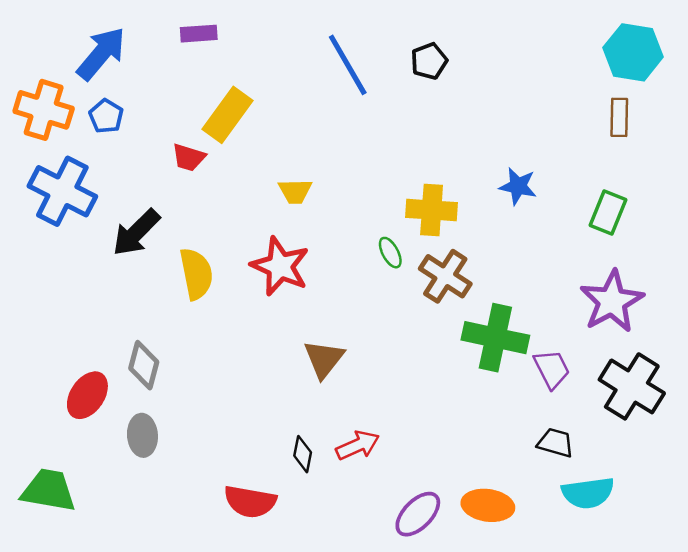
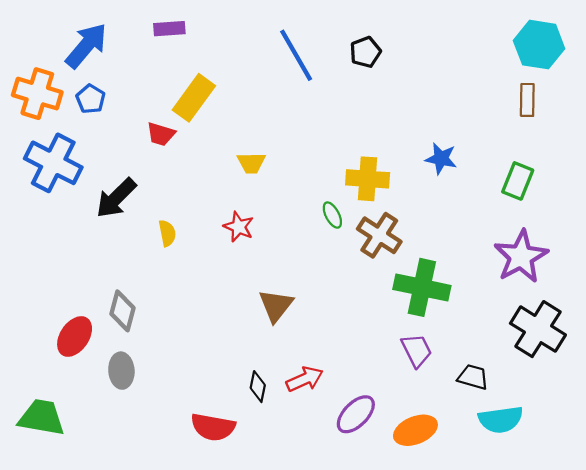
red star: (280, 266) -> (239, 227), size x0.6
yellow semicircle: (196, 274) -> (167, 233), size x0.6
purple trapezoid: (552, 369) -> (417, 350), moved
orange ellipse: (488, 505) -> (415, 430), turned -30
purple ellipse: (418, 514) -> (356, 414), moved

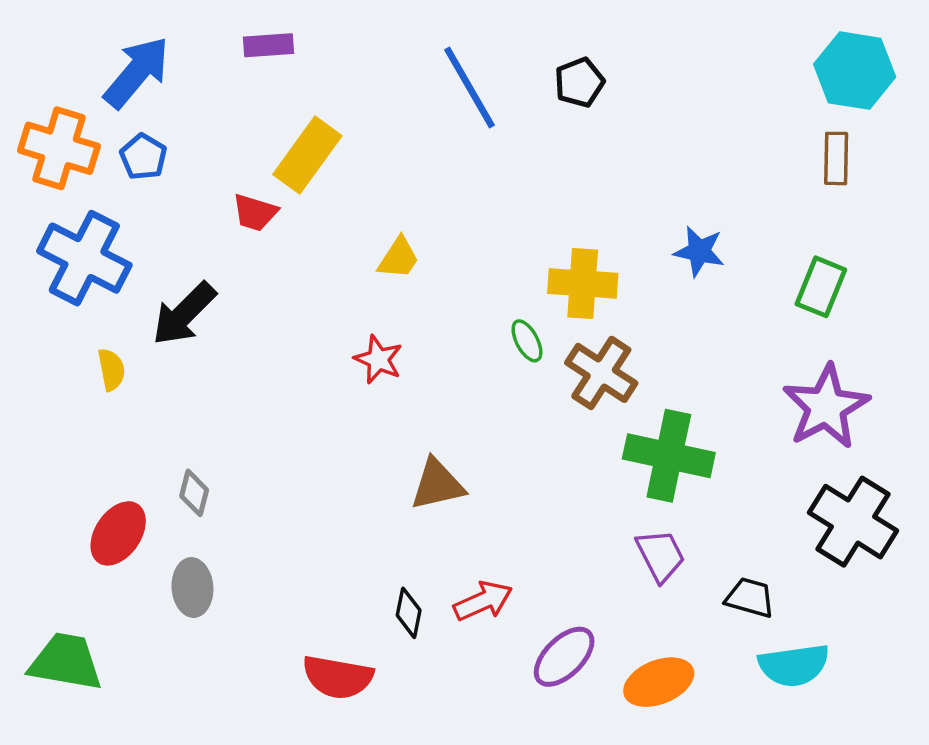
yellow trapezoid: (251, 163) -> (399, 258), turned -56
yellow semicircle: (167, 233) -> (111, 370), moved
brown triangle: (276, 306) -> (437, 484), turned 39
gray diamond: (123, 311) -> (194, 493), size x0.7

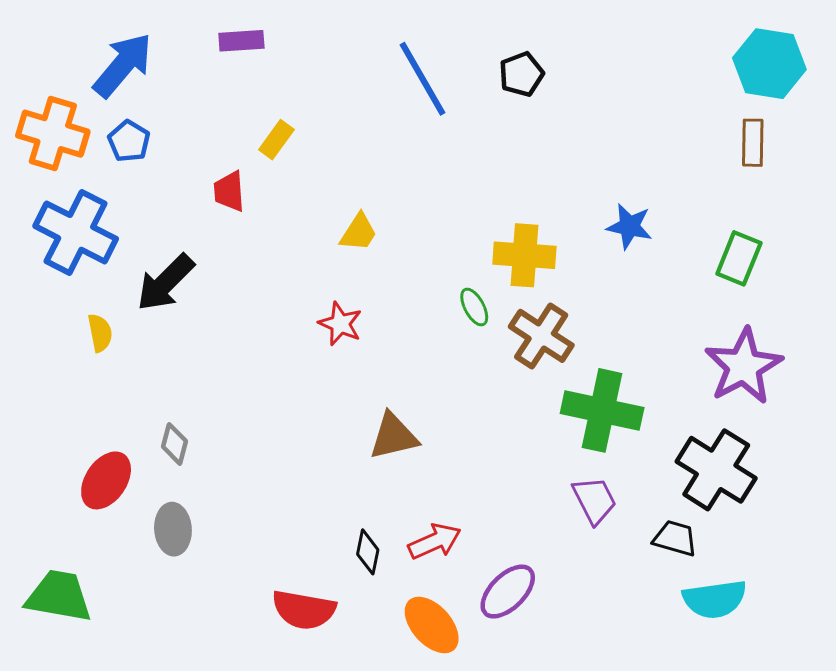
yellow rectangle: (307, 155) -> (276, 140), size x0.6
red trapezoid: (255, 212) -> (229, 191), turned 69
black cross: (853, 522) -> (716, 470), moved
orange ellipse: (659, 682) -> (432, 625), moved, turned 70

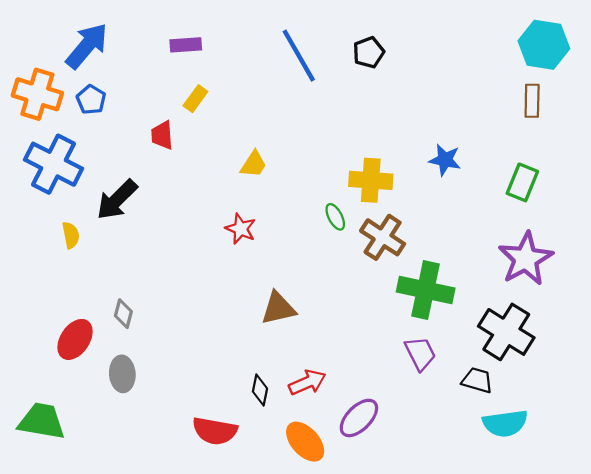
purple rectangle: (241, 41) -> (186, 45), moved

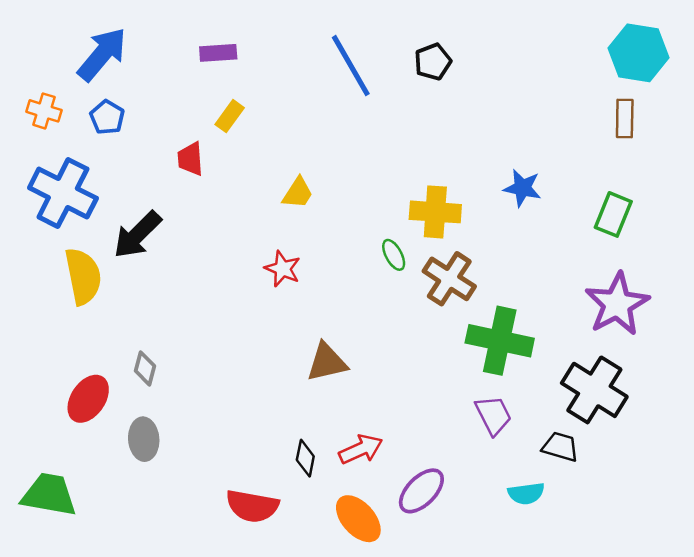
orange cross: (37, 94) -> (44, 111), size x0.6
yellow semicircle: (71, 235) -> (83, 276), size x1.8
cyan semicircle: (505, 423) -> (526, 493), moved, size x0.7

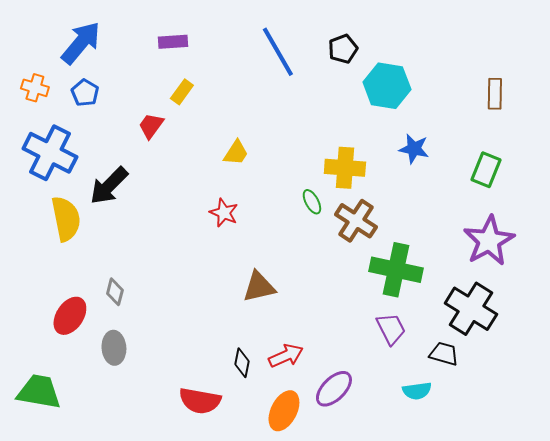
cyan hexagon: (639, 53) -> (387, 86), moved
red trapezoid: (190, 159) -> (151, 126), turned 40
orange ellipse: (358, 519) -> (284, 411), turned 69

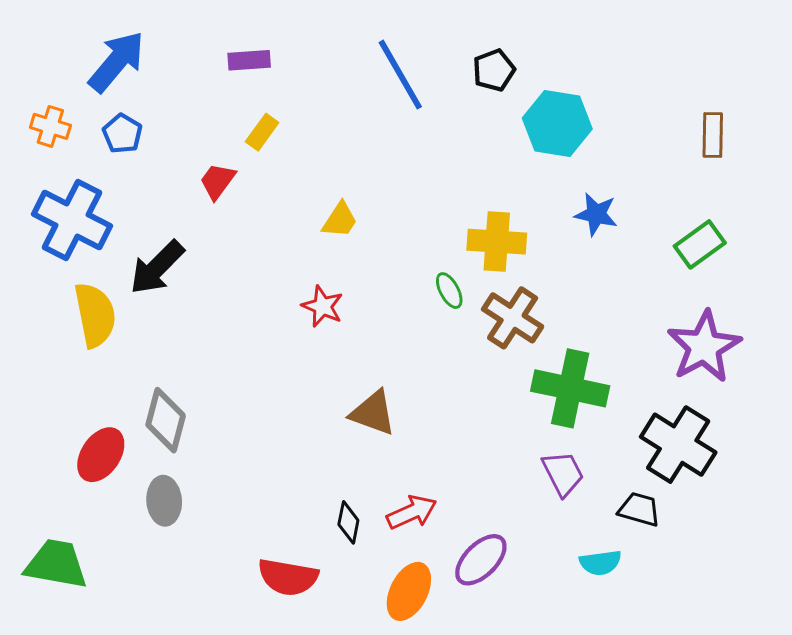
green rectangle: (486, 170) -> (700, 244), turned 32
brown triangle: (259, 287) -> (373, 413), turned 33
gray diamond: (115, 292) -> (166, 420), size x1.6

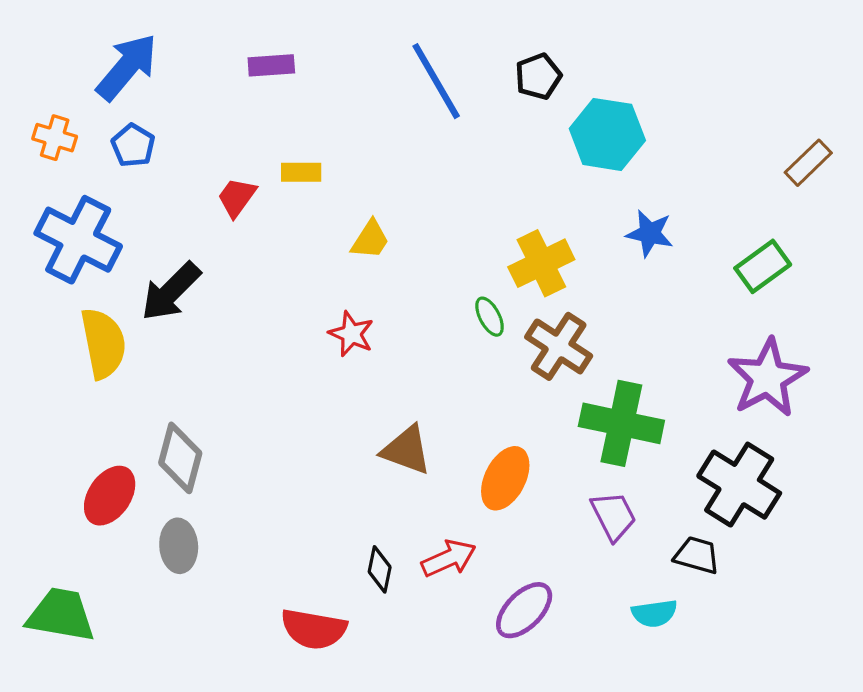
yellow rectangle: (262, 132) -> (301, 172), moved, turned 54
brown rectangle: (713, 135) -> (808, 163), moved, turned 45
yellow cross: (497, 242) -> (541, 263), turned -30
orange ellipse: (409, 591) -> (505, 478), moved

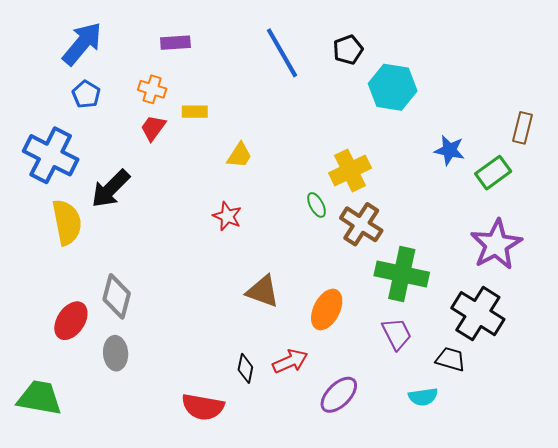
orange cross: (55, 138) -> (152, 89), moved
brown rectangle: (808, 163) -> (523, 128), moved, turned -32
blue star: (650, 233) -> (449, 150), moved

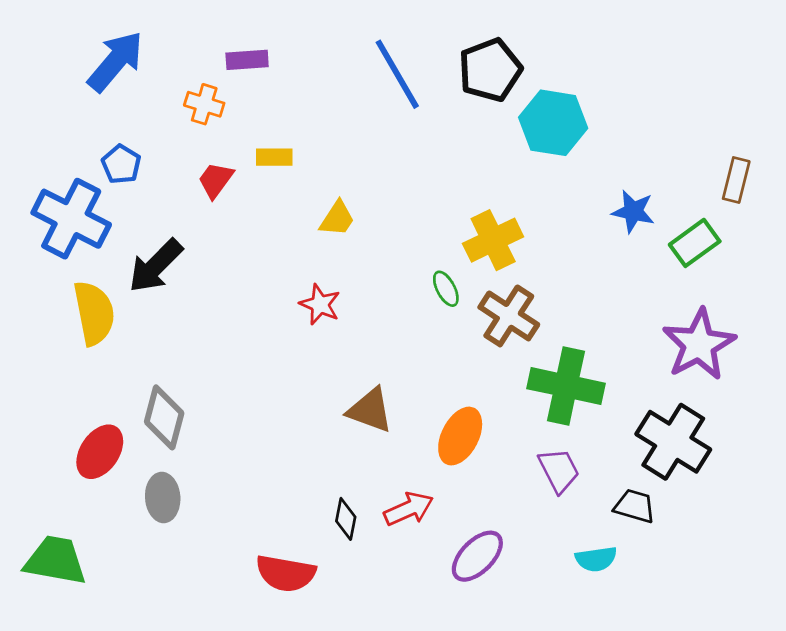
black pentagon: (348, 50) -> (490, 70), size x1.5
orange cross: (152, 89) -> (204, 104), moved
blue pentagon: (86, 94) -> (121, 164), moved

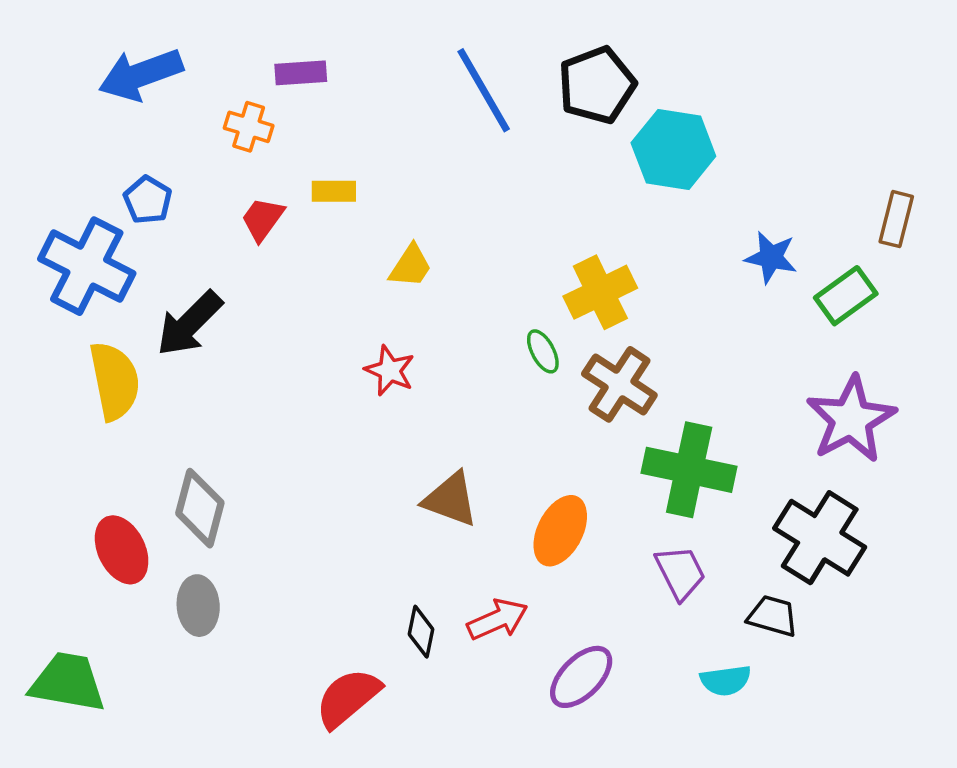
blue arrow: (116, 61) -> (141, 75), turned -150
red ellipse: (100, 452) -> (122, 550), turned -60
red semicircle: (286, 573) -> (348, 698), turned 130

